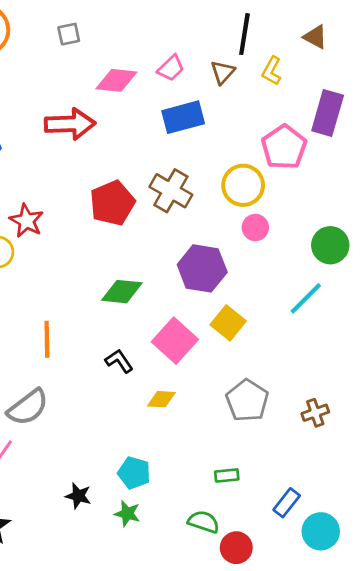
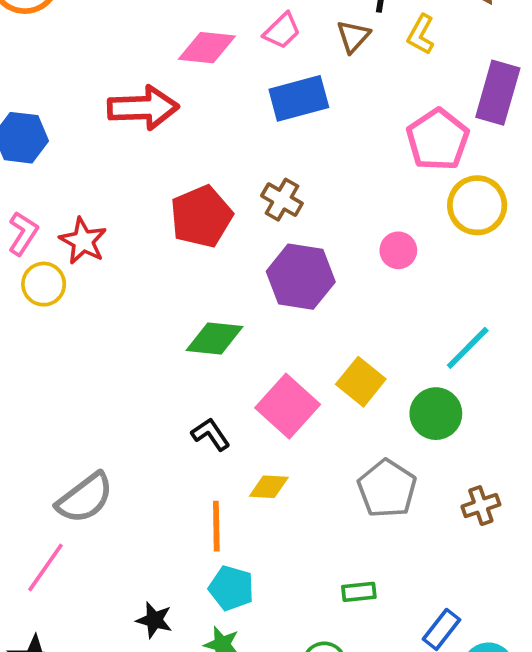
yellow circle: (243, 185) -> (477, 205), moved
brown cross: (171, 191) -> (282, 200), size x0.7
green circle: (330, 245) -> (436, 414), moved
purple hexagon: (202, 268) -> (301, 277), moved
orange line: (47, 339) -> (216, 526), moved

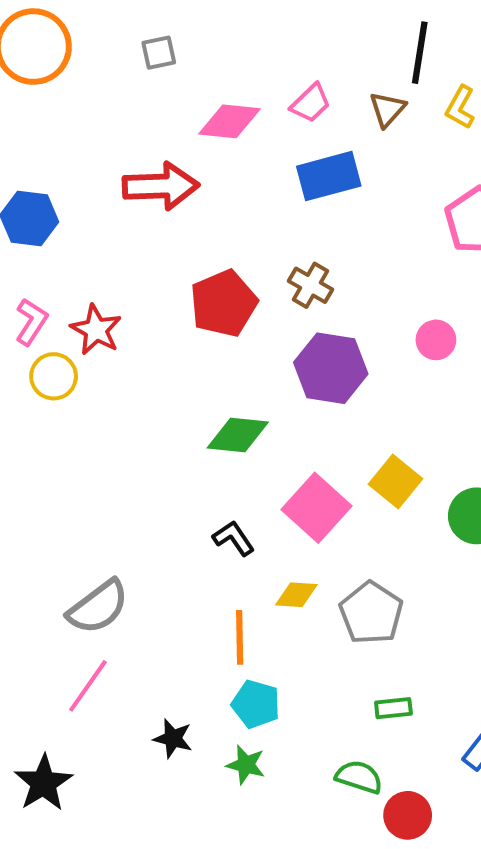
gray pentagon: (387, 489) -> (371, 613), moved
pink line: (45, 567) -> (88, 686), moved

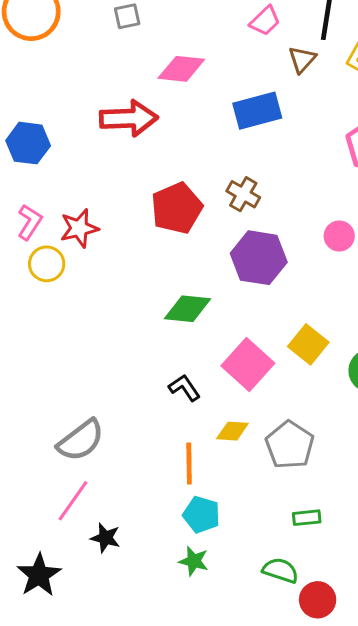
pink trapezoid: (311, 103) -> (265, 21), moved
red star: (96, 330) -> (79, 228), turned 30
black star: (173, 738) -> (105, 538), moved

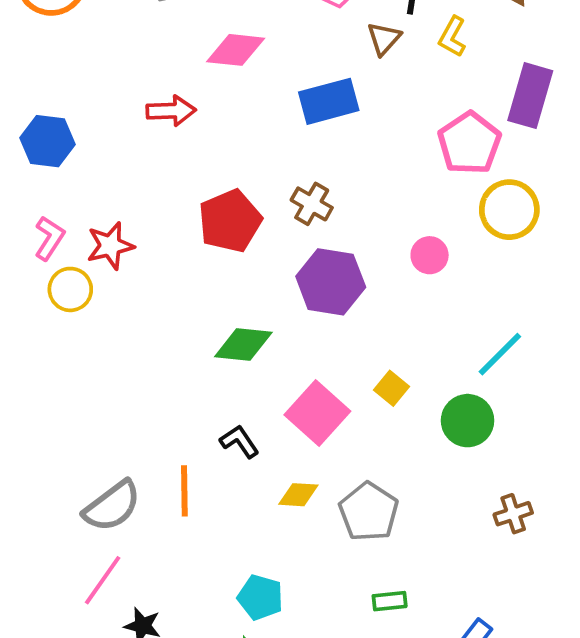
red arrow: (129, 118) -> (171, 111), size x0.7
yellow square: (308, 344) -> (392, 388), size x0.7
orange line: (189, 464) -> (184, 491), moved

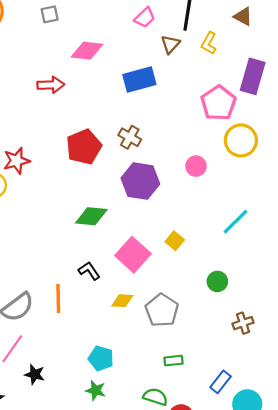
green circle: (468, 421) -> (217, 281), moved, size x0.7
brown cross: (513, 514) -> (243, 323), moved

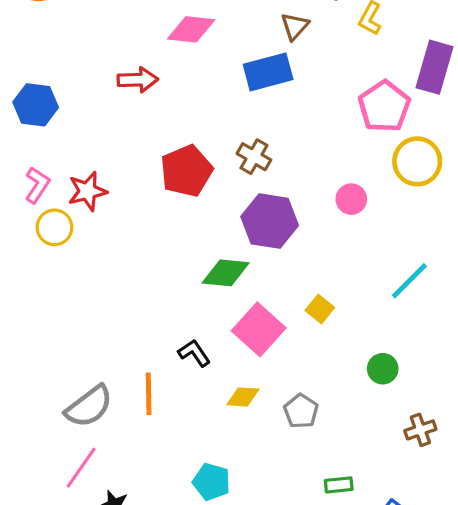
brown triangle: (170, 44) -> (295, 26), moved
green diamond: (91, 216) -> (226, 273), moved
gray pentagon: (162, 310) -> (301, 411), size x0.7
green rectangle: (174, 361) -> (339, 485), moved

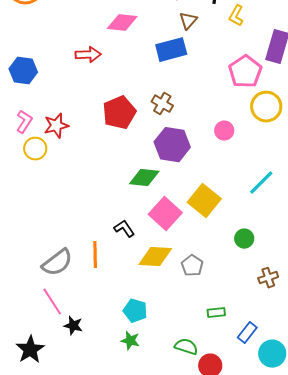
yellow square: (320, 309) -> (204, 201), size x1.8
yellow diamond: (243, 397) -> (155, 257), size x1.6
pink line: (81, 468) -> (52, 302), turned -68

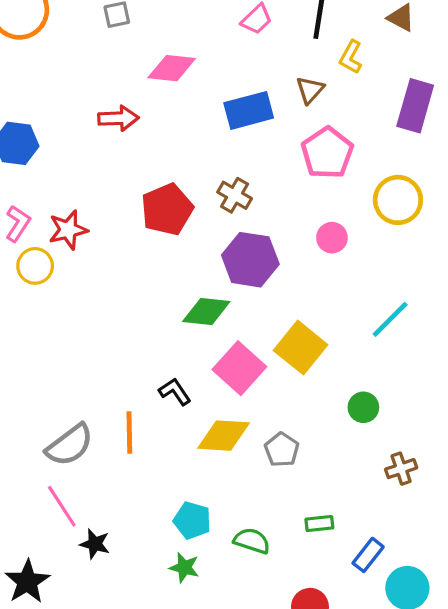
brown triangle: (188, 21) -> (310, 90), moved
pink pentagon: (245, 72) -> (327, 153), moved
green semicircle: (186, 347) -> (252, 541), moved

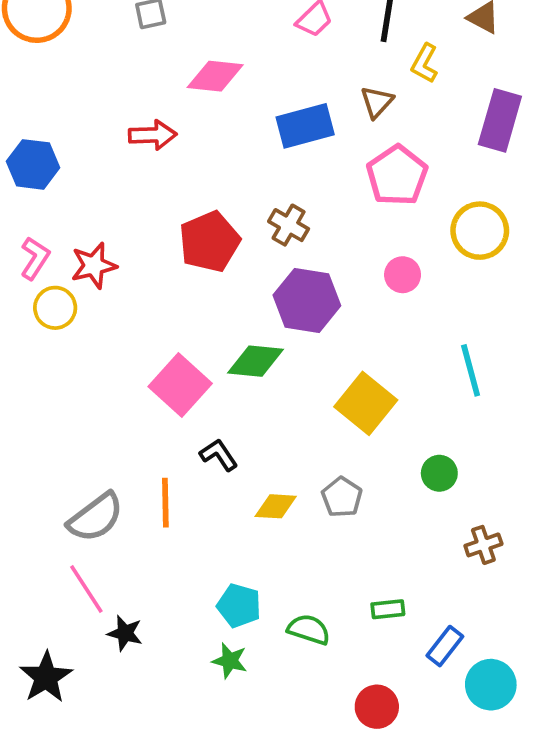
cyan line: (390, 319) -> (471, 370), turned -60
pink square: (239, 368) -> (180, 385), moved
yellow diamond: (224, 436) -> (276, 506), size x0.7
gray pentagon: (282, 450) -> (342, 497), moved

